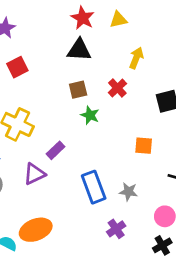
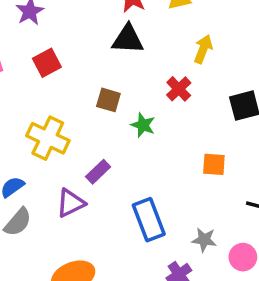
brown square: (78, 90) -> (108, 100), moved, turned 30
gray star: (128, 192) -> (204, 240), moved

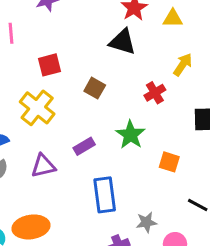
red square: (47, 63) -> (50, 65), moved
green star: (143, 125) -> (130, 135), moved, size x1.4
purple rectangle: (98, 172) -> (84, 146), moved
gray star: (204, 240) -> (146, 222), turned -30

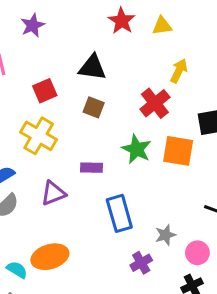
black triangle: (122, 42) -> (92, 67), moved
red cross: (155, 93) -> (155, 103), size x1.4
purple rectangle: (84, 146) -> (92, 168), turned 40
orange square: (169, 162) -> (178, 151), moved, size x1.5

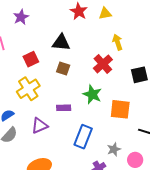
yellow arrow: (179, 71) -> (117, 42), turned -42
yellow cross: (39, 136) -> (28, 89), turned 30
orange square: (178, 151) -> (120, 109), moved
blue rectangle: (119, 213) -> (83, 137), turned 40

